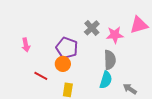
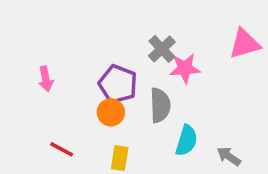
pink star: (115, 35) -> (185, 68), moved
gray semicircle: (110, 60) -> (160, 105), moved
red line: (41, 76) -> (62, 149), moved

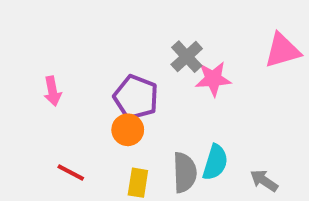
gray semicircle: (160, 105) -> (185, 172), moved

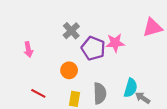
gray cross: (187, 57) -> (71, 31), moved
purple pentagon: (136, 97) -> (93, 48), moved
cyan semicircle: (215, 162) -> (131, 88), moved

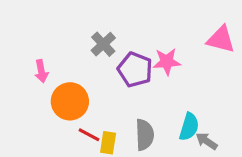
pink triangle: (153, 27) -> (221, 39), turned 30
orange circle: (69, 70) -> (70, 101), moved, size x1.5
red line: (38, 93) -> (89, 135), moved

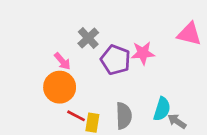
pink arrow: (41, 71) -> (62, 61), moved, turned -30

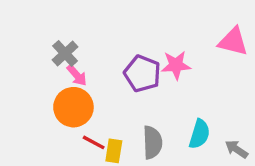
gray cross: (88, 38) -> (65, 53), moved
gray arrow: (177, 121) -> (236, 149), moved

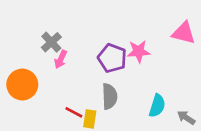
pink arrow: (77, 75) -> (61, 59), turned 66
orange circle: (73, 107) -> (22, 85), moved
gray semicircle: (152, 142) -> (110, 96), moved

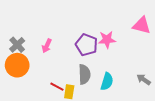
gray cross: (51, 42) -> (17, 45), moved
cyan semicircle: (157, 106) -> (107, 82), moved
gray arrow: (186, 118) -> (144, 79), moved

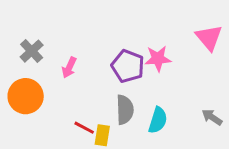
pink triangle: (142, 25) -> (209, 37), turned 36
gray cross: (17, 45) -> (32, 51), moved

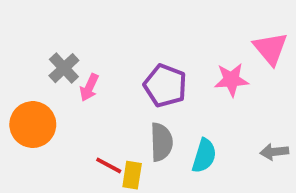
gray cross: (32, 51) -> (64, 68), moved
pink star: (158, 59) -> (231, 80), moved
gray arrow: (212, 117) -> (274, 152), turned -40

